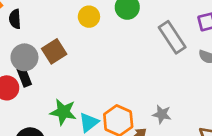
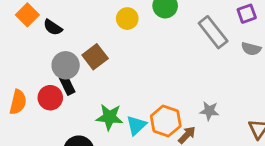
black semicircle: (15, 19) -> (53, 27), turned -48

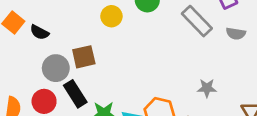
brown square: (95, 57) -> (84, 57), turned 30
black rectangle: (67, 85) -> (75, 94), moved, size x1.4
gray star: (209, 111) -> (207, 88), moved

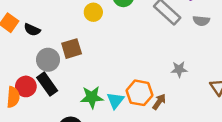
black rectangle: (75, 94) -> (47, 84), moved
red circle: (44, 101) -> (26, 86), moved

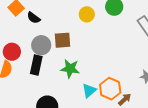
black rectangle: (47, 84) -> (36, 65), turned 36
red circle: (26, 86) -> (12, 52), moved
green star: (92, 97) -> (70, 69), moved

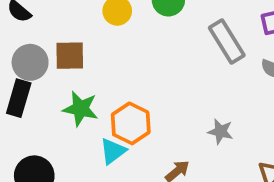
orange hexagon: (110, 89) -> (131, 123), moved

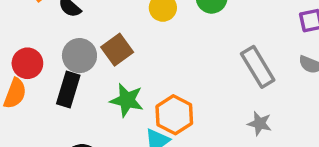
gray rectangle: (227, 41) -> (258, 67), moved
brown square: (70, 56) -> (117, 50), turned -36

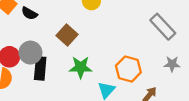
gray circle: (79, 56) -> (30, 53), moved
orange hexagon: (174, 115) -> (128, 69), moved

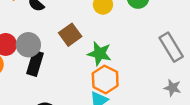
green star: (81, 67) -> (99, 53), moved
orange hexagon: (128, 69) -> (105, 80), moved

